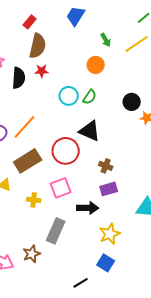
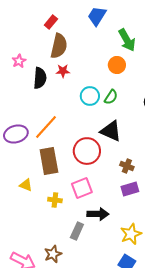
green arrow: (106, 40) -> (127, 40), size x1.6
brown rectangle: (28, 161) -> (49, 161), turned -68
black arrow: (88, 208) -> (98, 214), moved
gray rectangle: (56, 231) -> (77, 231), size x0.7

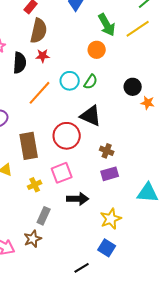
orange line: (46, 127) -> (40, 93), moved
yellow cross: (55, 200) -> (35, 185), turned -32
gray rectangle: (77, 231) -> (44, 216), moved

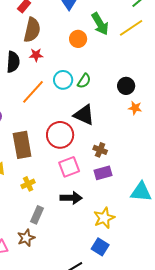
orange circle: (97, 50) -> (78, 39), moved
orange star: (148, 103) -> (135, 108), moved
pink square: (62, 173) -> (69, 167), moved

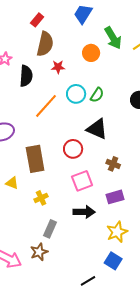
red star: (36, 55) -> (58, 67), moved
red circle: (60, 135) -> (73, 149), size x0.7
purple rectangle: (103, 173) -> (115, 197), moved

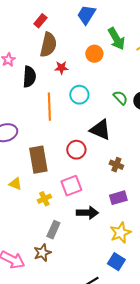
green semicircle: (97, 95) -> (120, 98), moved, turned -77
orange line: (46, 106) -> (49, 107), turned -44
pink square: (82, 181) -> (71, 186), moved

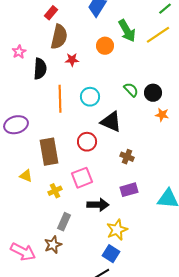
cyan circle: (79, 95) -> (90, 97), moved
yellow star: (120, 233) -> (117, 230), moved
blue square: (116, 262) -> (111, 254), moved

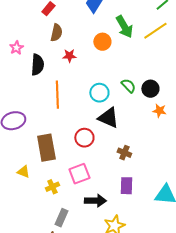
brown semicircle: (59, 37) -> (56, 33), size x0.7
cyan circle: (90, 97) -> (99, 93), moved
purple rectangle: (129, 190) -> (126, 186), turned -72

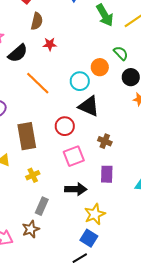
orange circle: (102, 42) -> (100, 67), moved
black semicircle: (37, 65) -> (18, 53), turned 45
green semicircle: (128, 86) -> (121, 53), moved
orange line: (57, 95) -> (38, 83), turned -44
pink square: (79, 174) -> (74, 156), moved

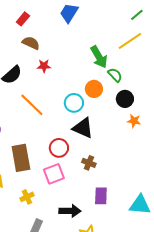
green arrow: (105, 15) -> (99, 57), moved
brown semicircle: (37, 21) -> (31, 43), turned -78
brown cross: (105, 141) -> (89, 163), moved
pink square: (74, 156) -> (54, 174), moved

